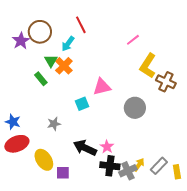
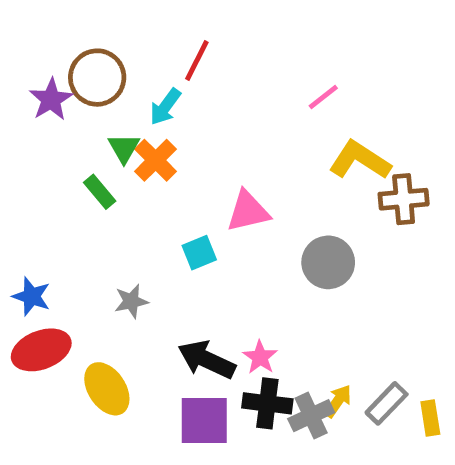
red line: (81, 25) -> (197, 61), turned 54
yellow L-shape: (148, 66) -> (360, 160), turned 90
brown cross: (166, 82) -> (404, 199), turned -30
purple square: (63, 173) -> (204, 420), moved, size x1.6

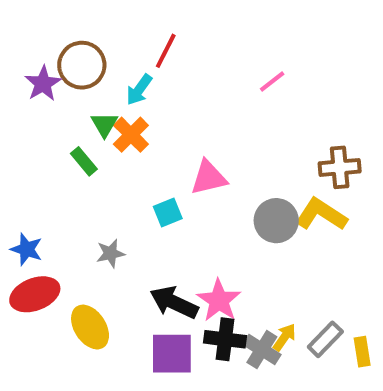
yellow L-shape: (360, 160) -> (321, 214), moved
pink star: (260, 357) -> (219, 300), size x1.5
gray cross: (311, 416) -> (262, 350), turned -33

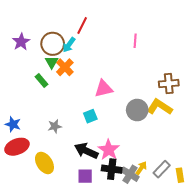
brown circle: (82, 65) -> (53, 44), moved
pink line: (272, 81) -> (135, 41), turned -48
cyan square: (168, 212) -> (90, 116), moved
purple square: (172, 354) -> (85, 176), size x0.7

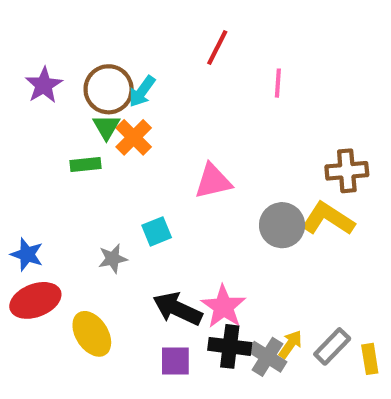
red line: (82, 25) -> (217, 47), moved
green rectangle: (41, 80) -> (86, 165), turned -56
cyan square: (90, 116) -> (157, 231), moved

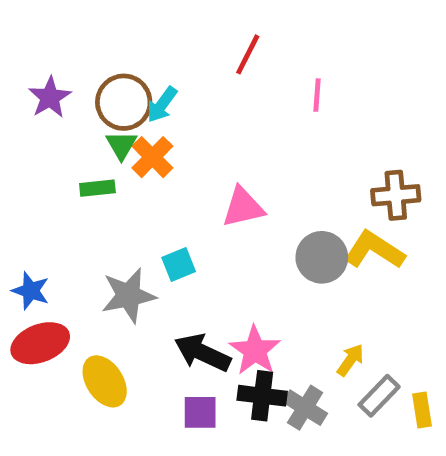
gray star: (113, 259) -> (129, 295), size x1.6
yellow arrow: (290, 344) -> (350, 360), moved

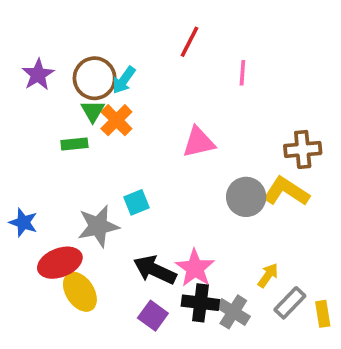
pink triangle: (243, 207) -> (199, 142), moved
red ellipse: (40, 343) -> (60, 263), moved
purple square: (200, 412) -> (153, 316), turned 36

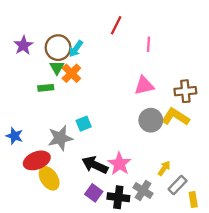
pink triangle: (199, 142) -> (144, 86), moved
black cross: (200, 303) -> (118, 197), moved
yellow rectangle: (323, 314) -> (193, 200), moved

